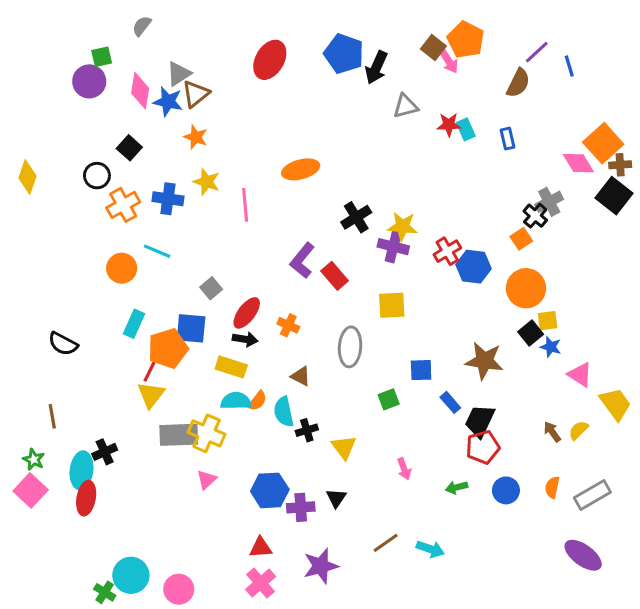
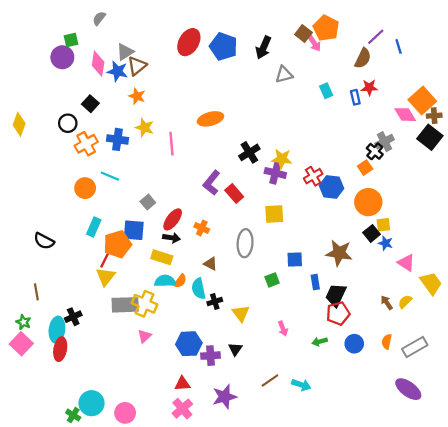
blue pentagon: (344, 54) -> (223, 46), moved
red star: (449, 125) -> (369, 88), moved
blue rectangle: (450, 402) -> (315, 282), turned 32

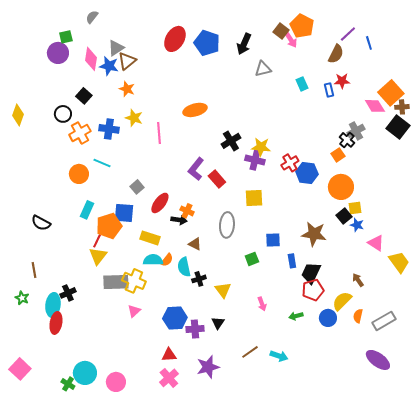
black arrow: (172, 238) -> (179, 220), moved
yellow semicircle: (405, 302) -> (342, 301), moved, size x1.5
pink square: (21, 344) -> (20, 369), moved

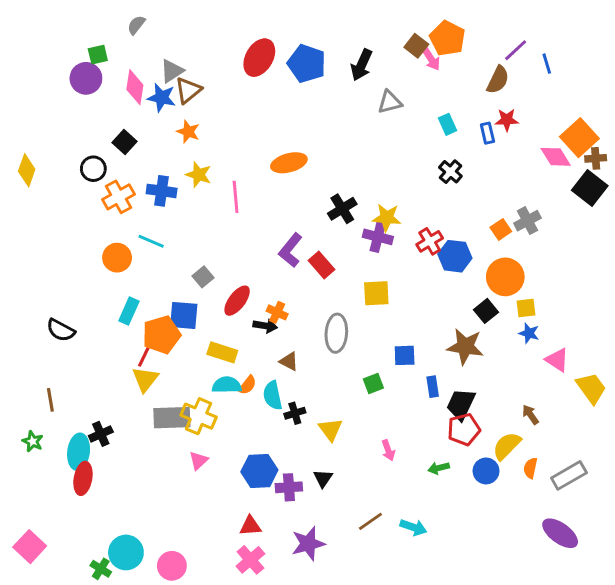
gray cross: (356, 131) -> (527, 221), moved
black cross: (347, 140) -> (450, 172), moved
black square: (344, 216) -> (486, 311), moved

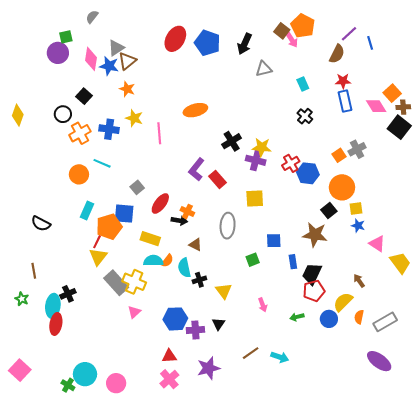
blue rectangle: (487, 133) -> (345, 101), moved, size x1.5
orange square: (579, 138) -> (392, 93), size x0.7
gray rectangle: (172, 418) -> (116, 283), turned 50

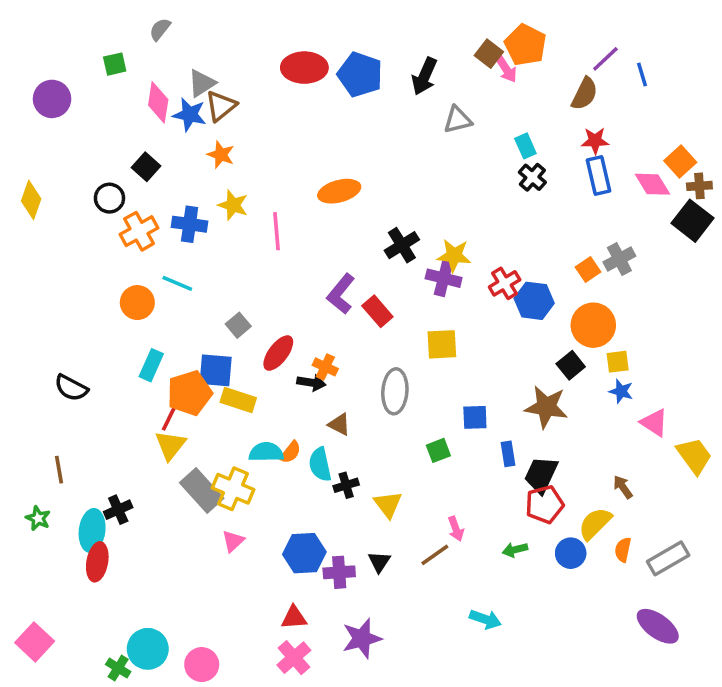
red ellipse: (175, 39) -> (304, 68), turned 60
purple circle: (58, 53) -> (52, 99), moved
black cross: (305, 116) -> (532, 177), moved
yellow rectangle: (150, 239) -> (238, 400), moved
brown line: (251, 353) -> (435, 555), moved

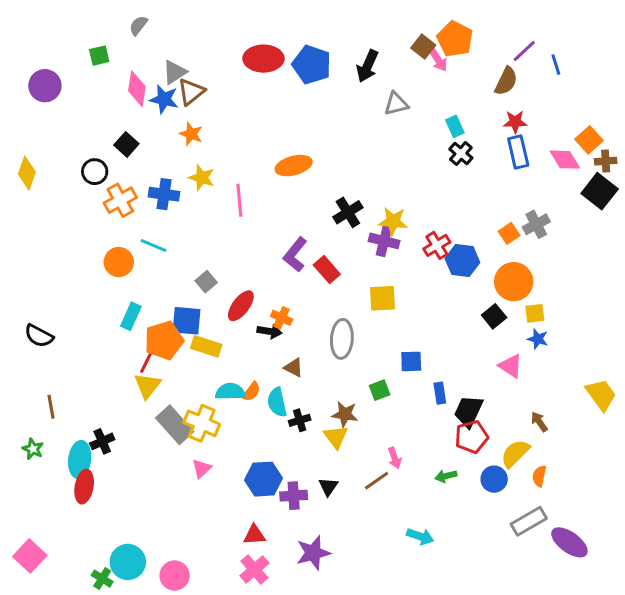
black semicircle: (71, 388) -> (39, 336), moved
brown star: (546, 407) -> (345, 414), moved, size x0.7
pink triangle: (654, 423) -> (511, 366), moved
gray rectangle: (668, 558) -> (529, 521), moved

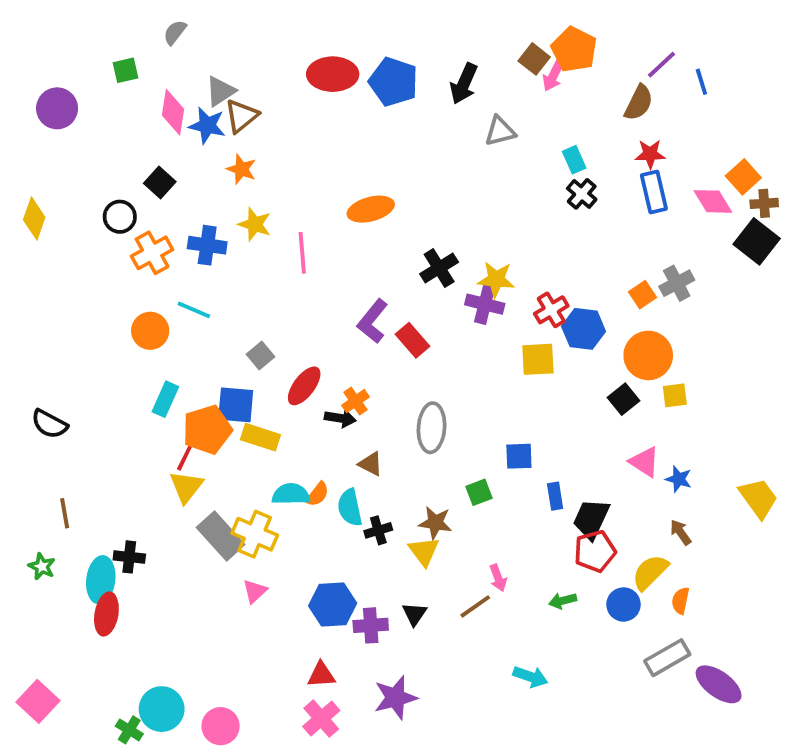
pink arrow: (438, 60) -> (553, 76), turned 60
yellow square: (383, 298) -> (538, 359), moved
orange cross: (282, 318) -> (355, 401), turned 30
blue star: (538, 339) -> (679, 479), moved
black cross: (102, 441) -> (129, 557), turned 30

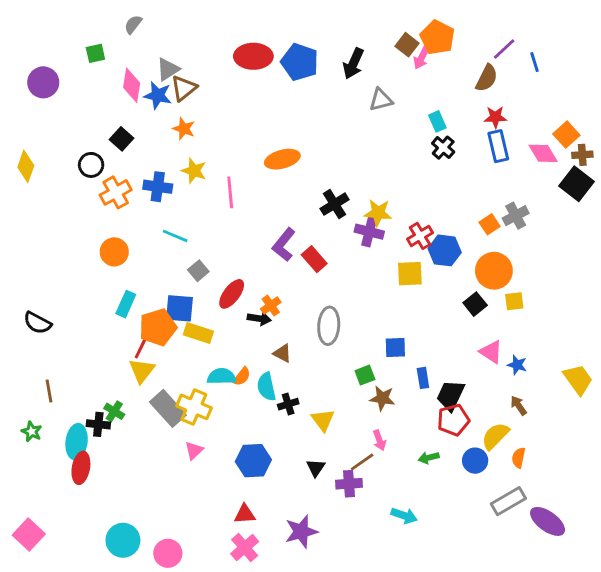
cyan line: (194, 310) -> (175, 236), moved
brown star: (435, 523) -> (382, 398), moved
purple cross: (371, 625) -> (349, 484), moved
green cross: (129, 730) -> (114, 411), moved

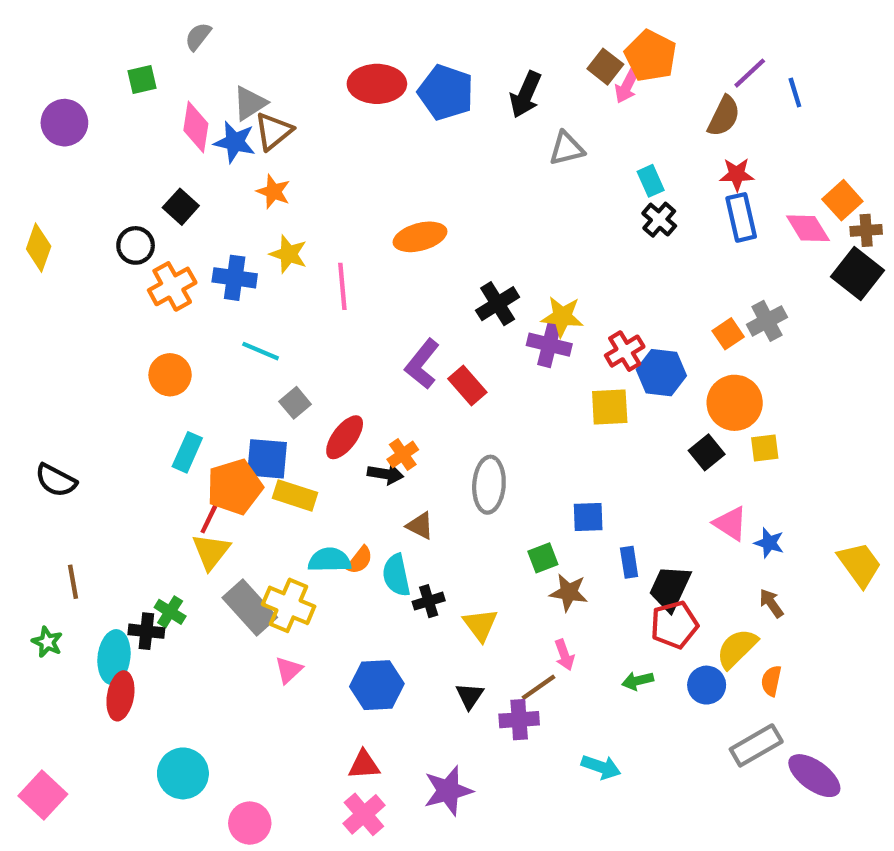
cyan circle: (123, 540) -> (183, 773), moved

